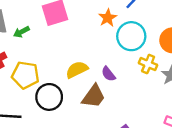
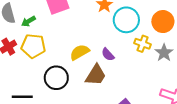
yellow pentagon: (25, 75) -> (33, 46), moved

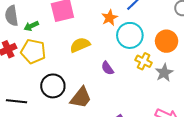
yellow semicircle: (80, 52) -> (80, 45), moved
brown trapezoid: (96, 75) -> (81, 98), moved

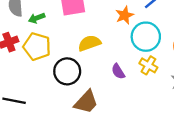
yellow cross: (144, 61) -> (148, 65), moved
black circle: (53, 86) -> (67, 71), moved

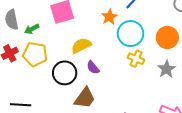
purple semicircle: (118, 71) -> (93, 67), moved

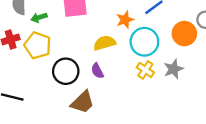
orange circle: (167, 38) -> (184, 34), moved
yellow semicircle: (81, 45) -> (105, 43), moved
gray star: (166, 69) -> (174, 69), moved

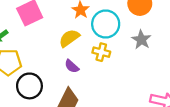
yellow cross: (145, 70) -> (101, 52), moved
black circle: (66, 71) -> (29, 86), moved

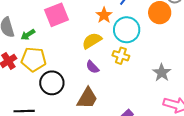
gray star: (141, 40) -> (162, 73), moved

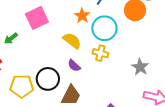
yellow semicircle: (92, 41) -> (72, 41), turned 72
yellow pentagon: (34, 59) -> (22, 86), moved
black circle: (52, 83) -> (48, 79), moved

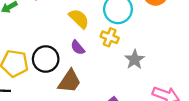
gray star: (140, 67) -> (135, 60), moved

